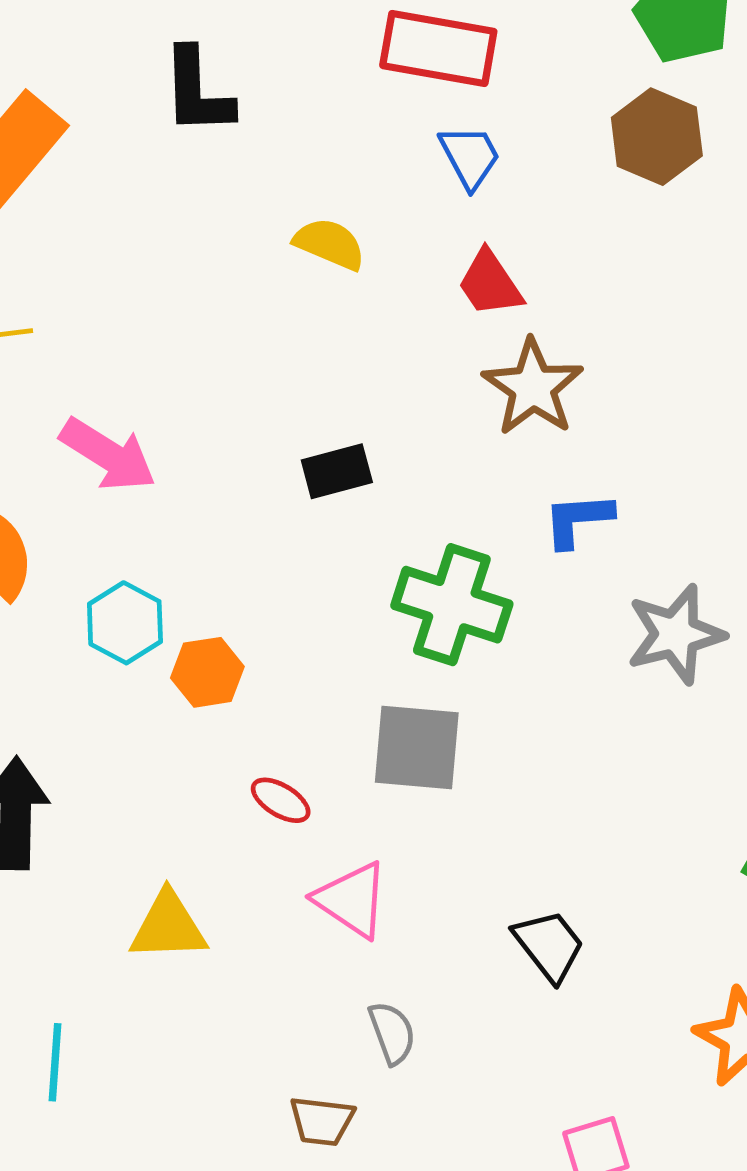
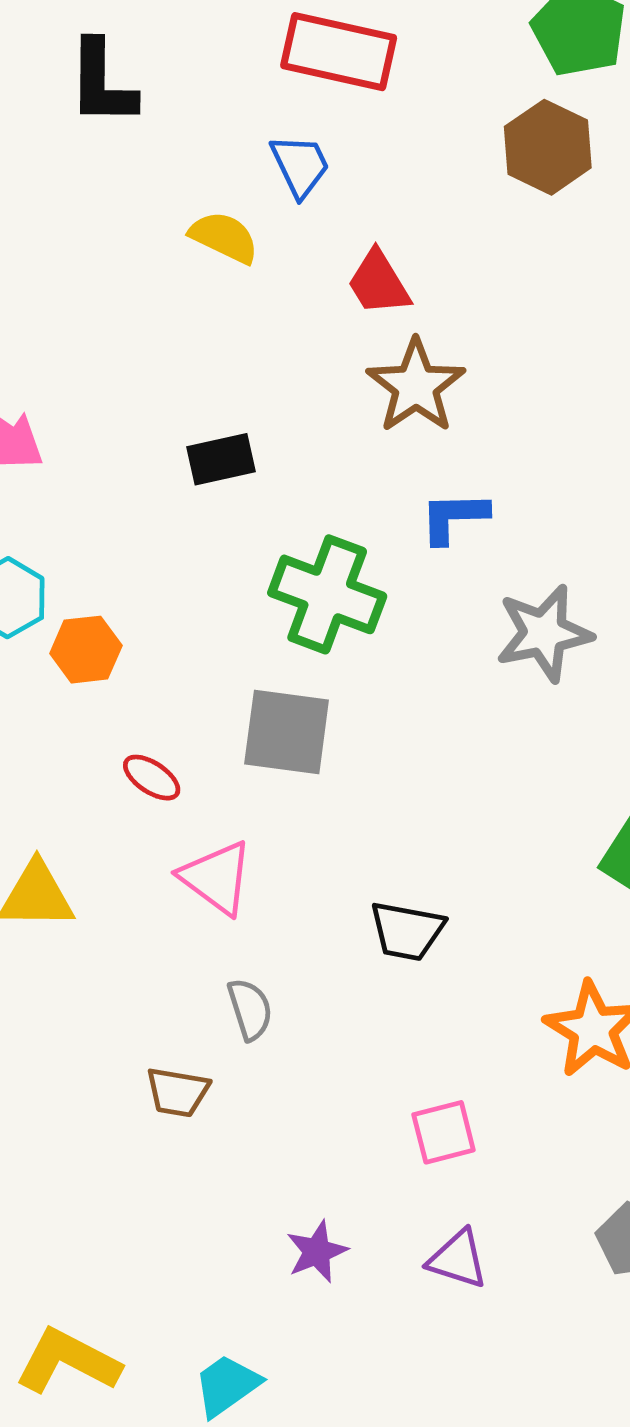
blue trapezoid: (470, 157) -> (300, 166), moved
black trapezoid: (549, 945) -> (407, 931), turned 136

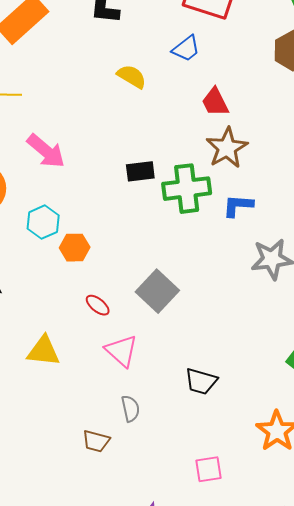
blue trapezoid: (300, 166) -> (186, 49), turned 72
yellow semicircle: (224, 237) -> (132, 76), moved
green cross: (327, 594) -> (187, 189), moved, turned -33
gray square: (287, 732) -> (157, 291), turned 30

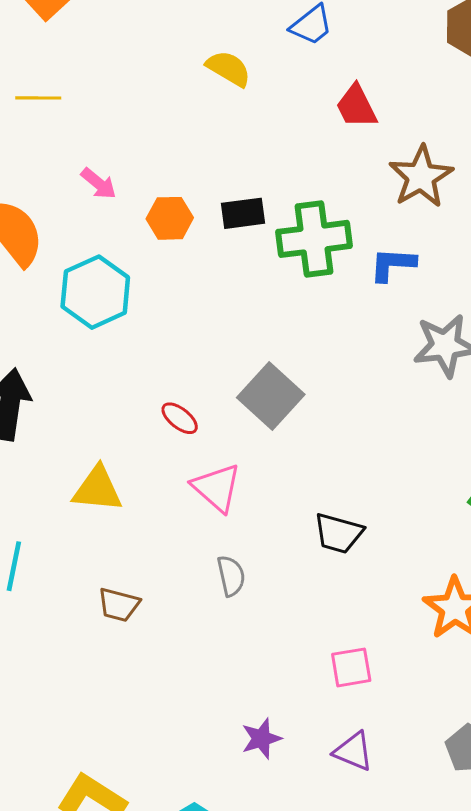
brown star: (227, 148) -> (421, 177), moved
pink arrow: (46, 151) -> (99, 183), size x0.6
cyan hexagon: (43, 222) -> (95, 292), size x1.4
orange hexagon: (75, 248) -> (170, 218), moved
brown trapezoid: (96, 441) -> (119, 605), moved

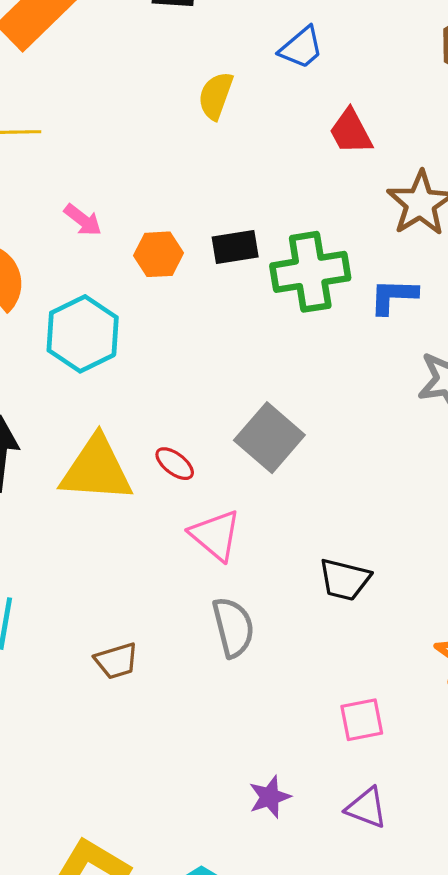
yellow semicircle: (229, 69) -> (216, 96), turned -99
yellow triangle: (97, 489) -> (96, 469), moved, size x1.4
gray semicircle: (231, 576) -> (233, 627), size x1.4
brown trapezoid: (119, 605) -> (116, 661), turned -30

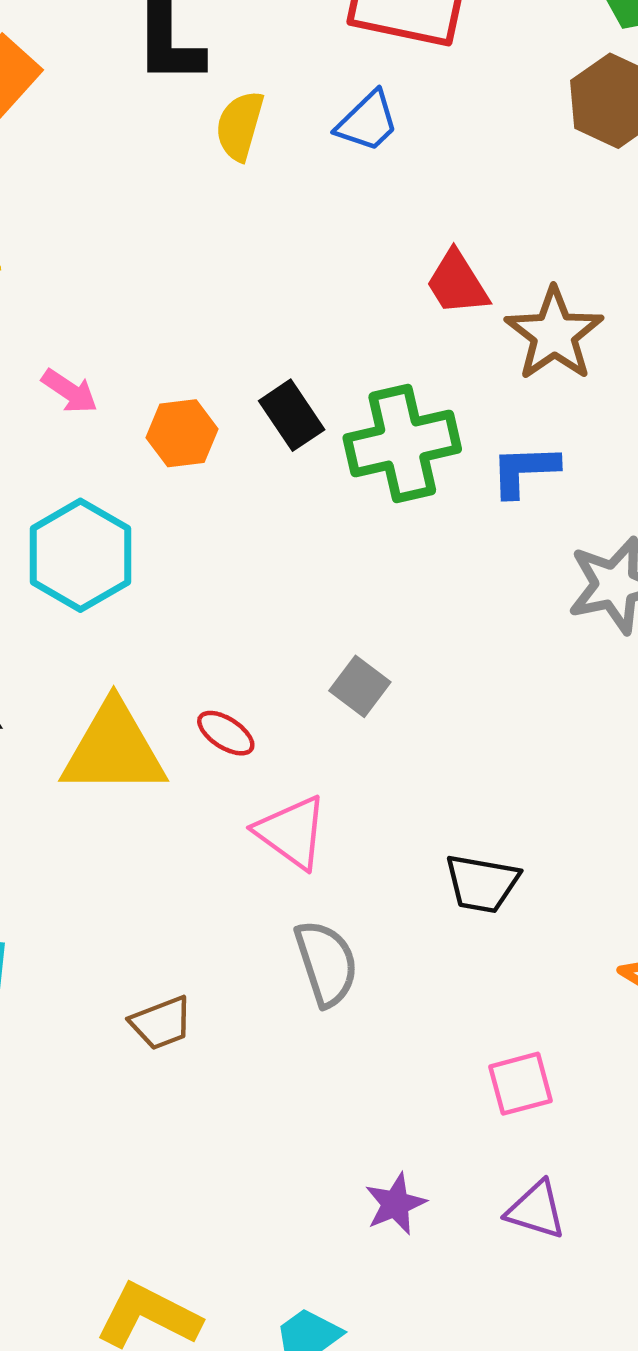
yellow semicircle: (216, 96) -> (240, 126), moved
red trapezoid: (351, 132) -> (457, 283), moved
black rectangle: (235, 247) -> (292, 415), turned 69
gray square: (269, 438) -> (360, 686), size x0.6

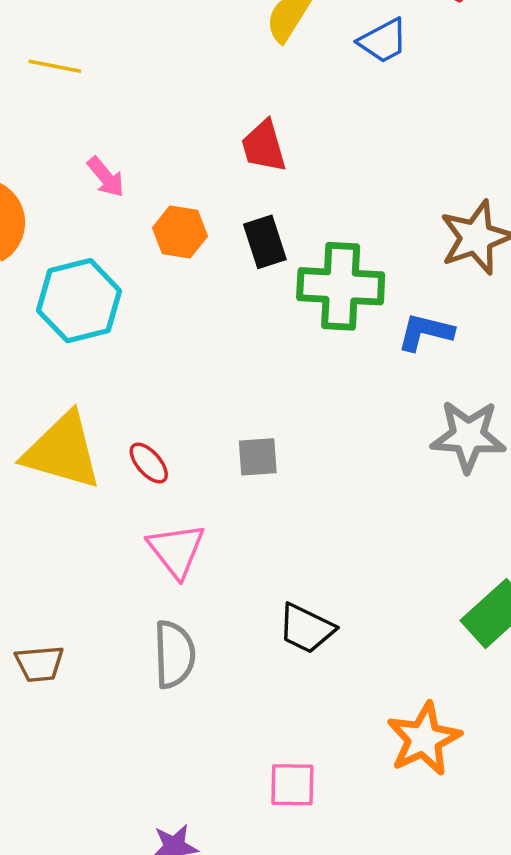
red trapezoid: (457, 283) -> (264, 146), moved
gray square: (360, 686) -> (258, 457), turned 33

